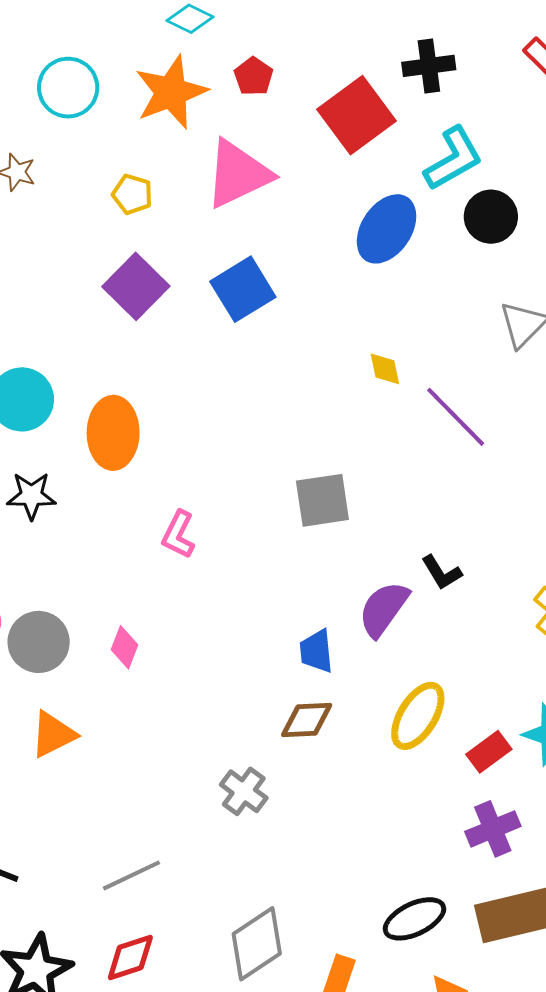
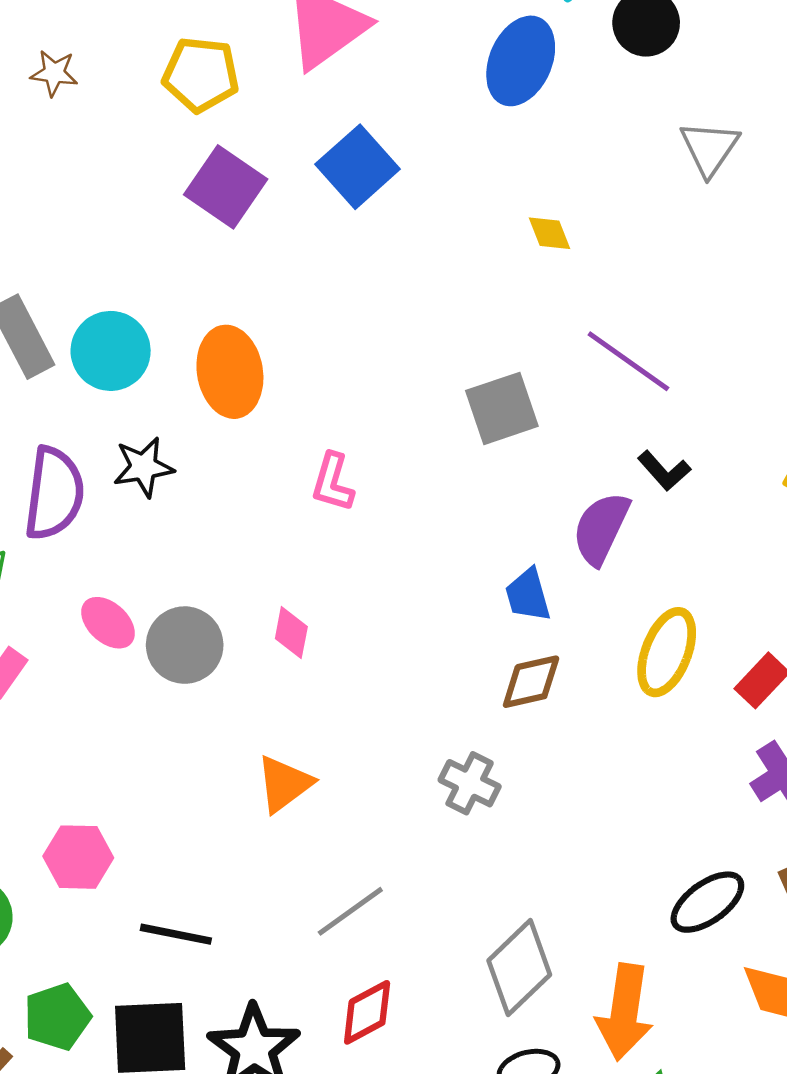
yellow pentagon: (132, 194) -> (201, 75), size x1.5
purple line: (456, 417) -> (628, 361), moved
orange triangle: (53, 734) -> (284, 784), moved

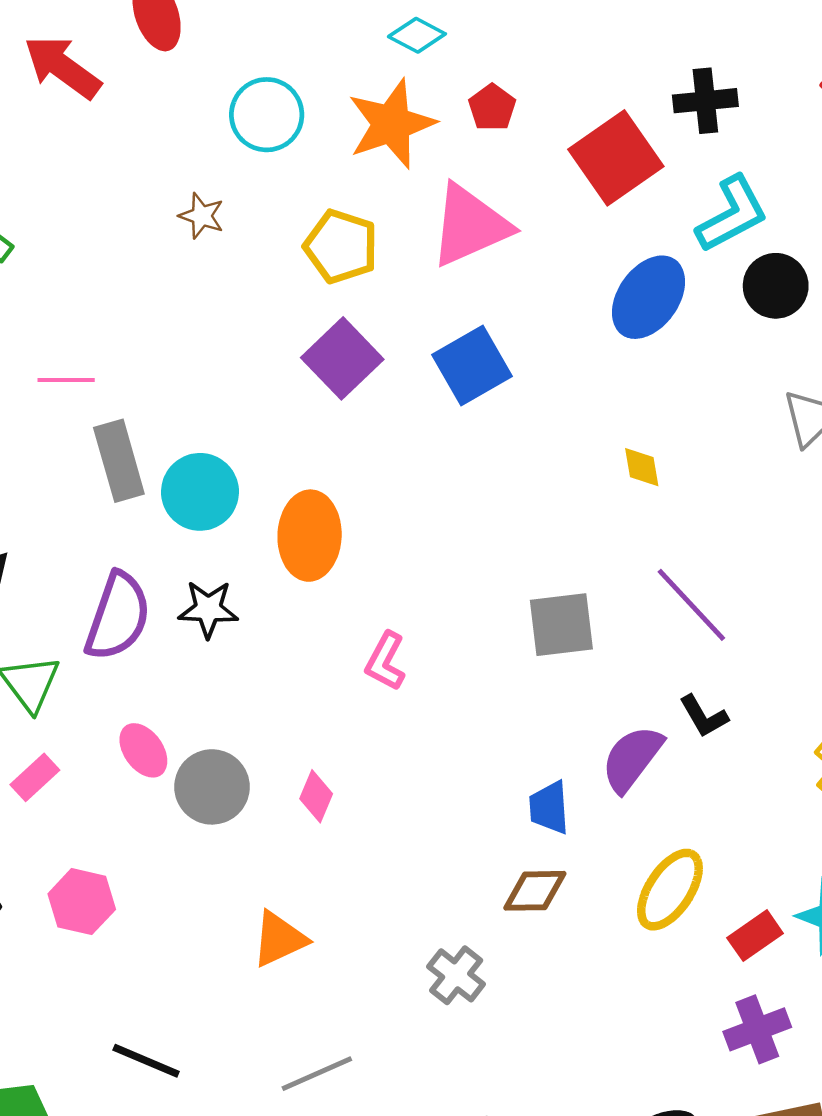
pink hexagon: (78, 857) -> (82, 902), moved

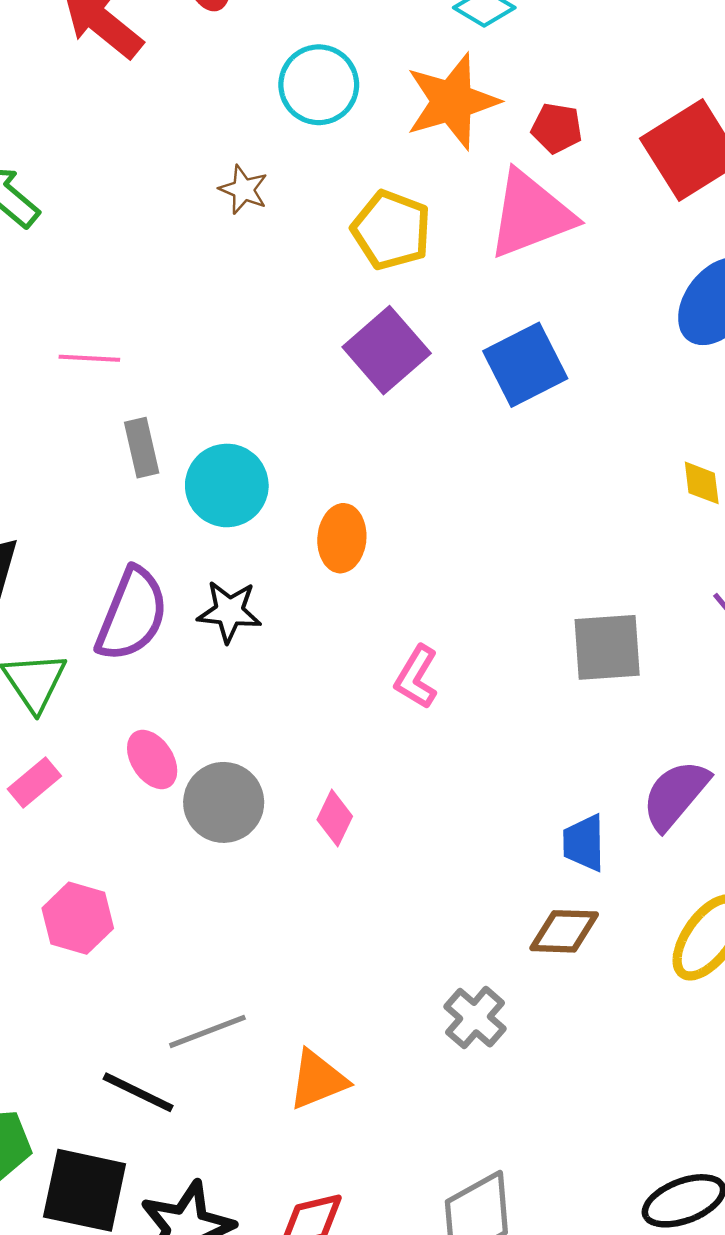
red pentagon: (492, 107) -> (557, 128), moved, turned -30
gray rectangle: (119, 461) -> (142, 448), size x0.7
orange ellipse: (310, 536) -> (342, 538), size x0.7
orange triangle: (279, 939) -> (318, 1080), moved
gray line: (317, 1074) -> (207, 1031), moved

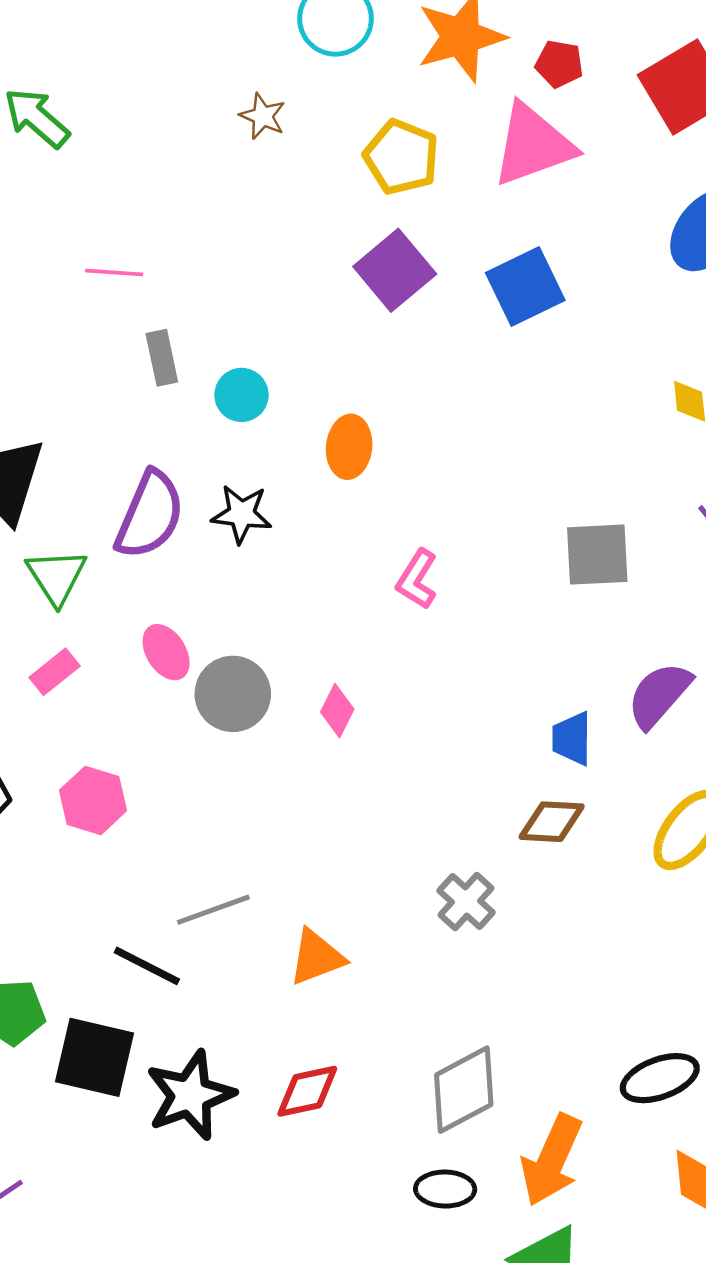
cyan circle: (227, 485) -> (241, 395), size x0.7

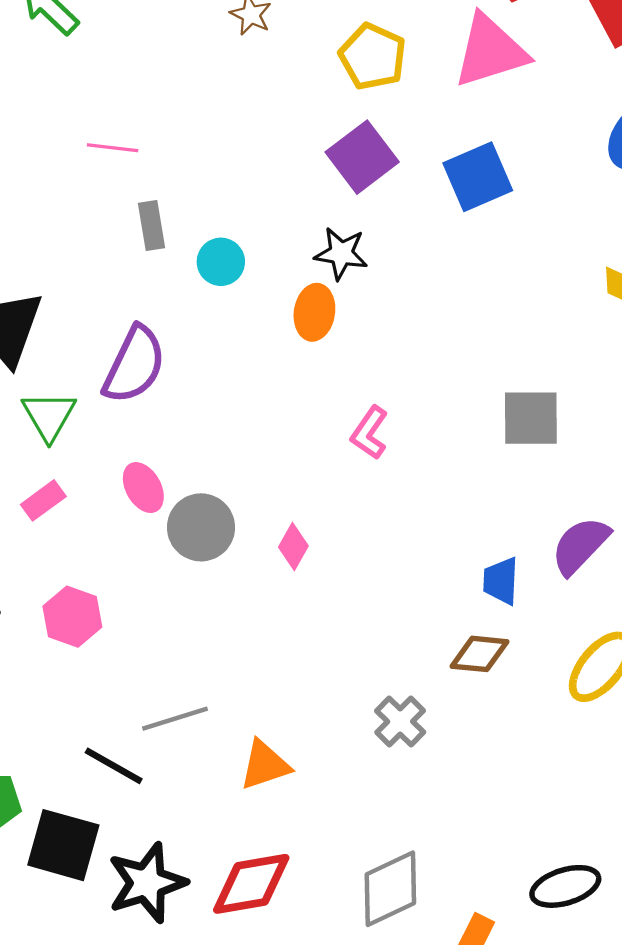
black star: (242, 514) -> (341, 253), moved
red diamond: (307, 1091) -> (251, 884), size x1.4

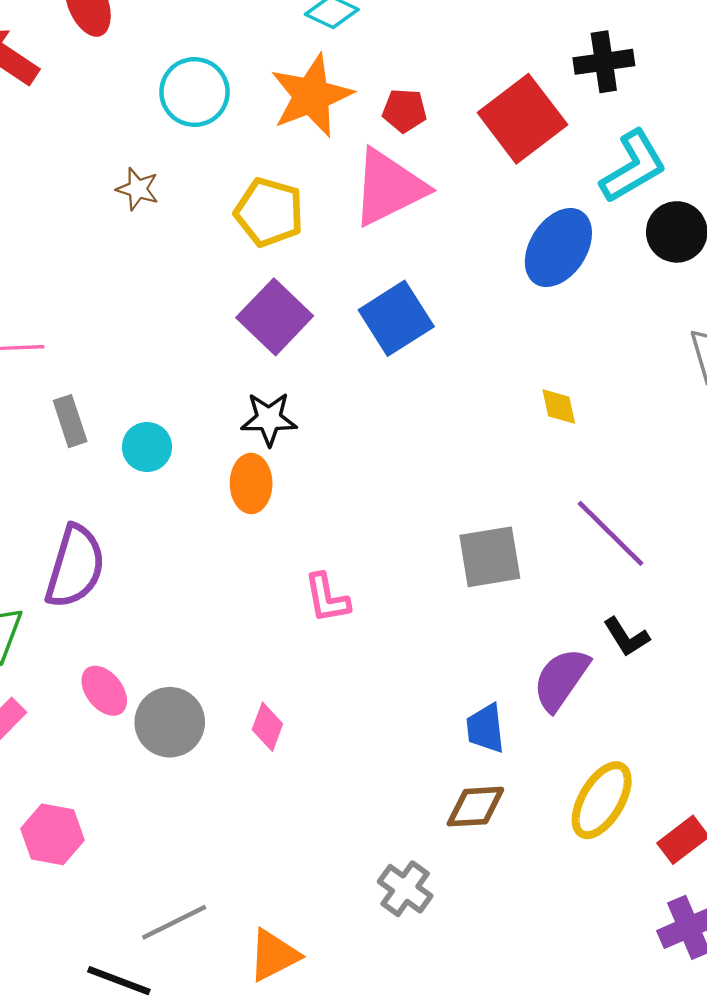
pink L-shape: (369, 433) -> (327, 598), turned -36

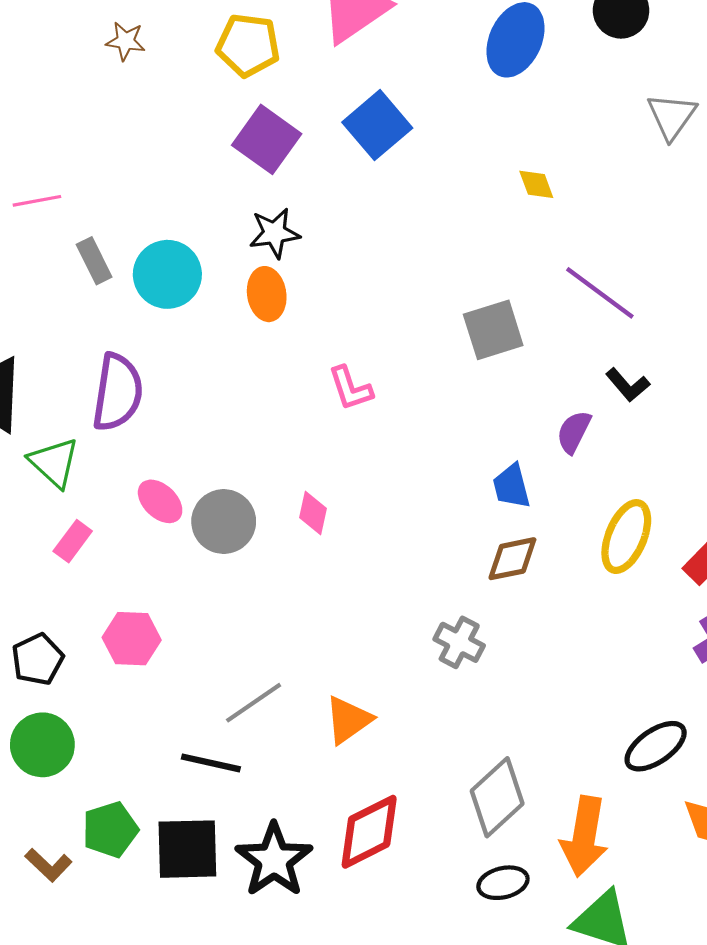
cyan circle: (147, 447) -> (167, 274), size x1.5
purple semicircle: (561, 679) -> (574, 432), size x0.7

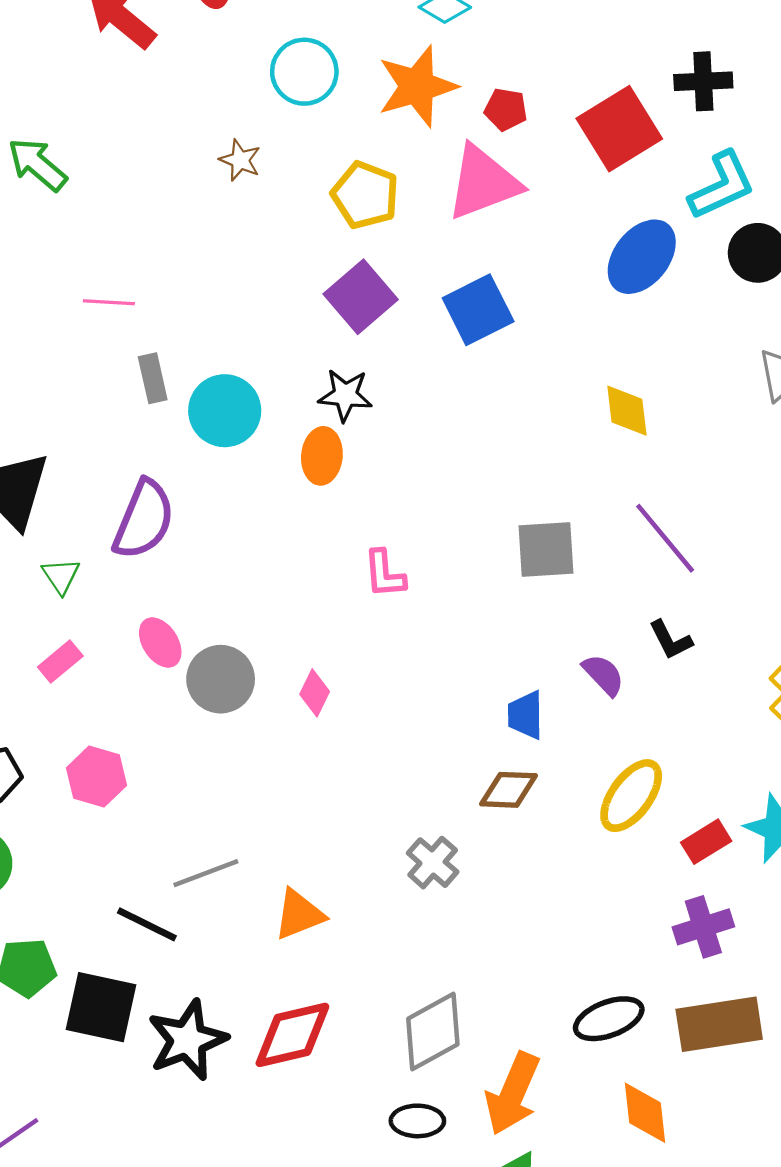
yellow diamond: (536, 184) -> (627, 411), size x1.4
purple semicircle: (574, 432) -> (603, 675), turned 96
green triangle: (54, 463) -> (61, 576), size x0.7

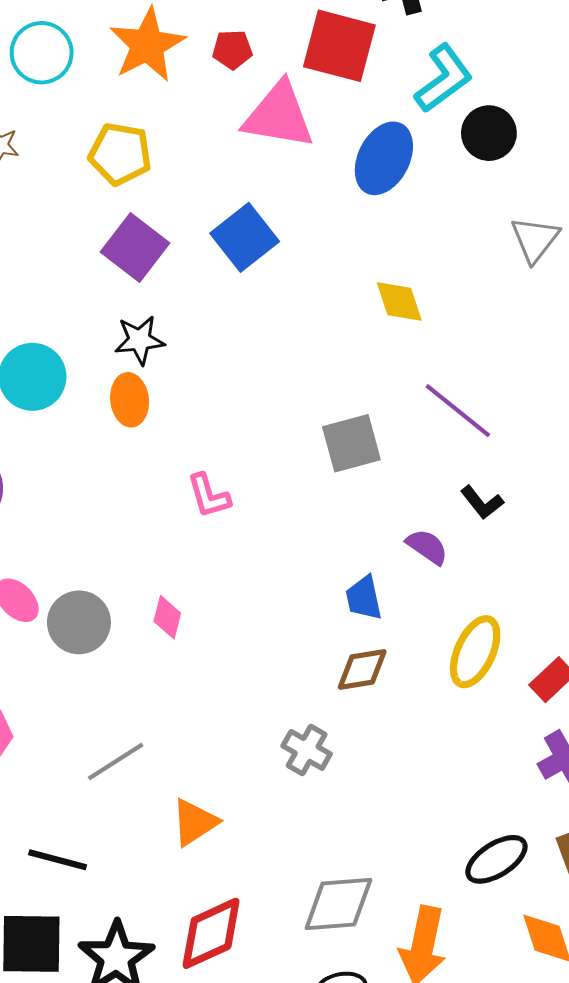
red square: (619, 129) -> (339, 46), turned -32
pink triangle: (483, 183) -> (279, 115), moved, turned 42
gray line: (206, 873) -> (116, 761), moved
gray diamond: (433, 1032) -> (338, 904), turned 36

